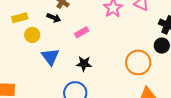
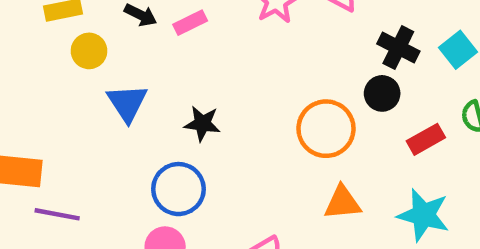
pink rectangle: (82, 32) -> (190, 23), moved

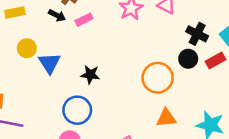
yellow circle: (89, 51) -> (27, 48), moved
red rectangle: (426, 139) -> (215, 61), moved

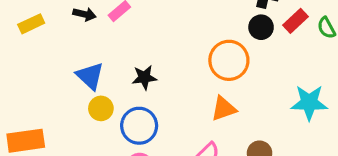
yellow circle: (27, 48) -> (101, 108), moved
orange triangle: (166, 118) -> (224, 109), moved

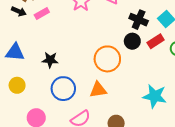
blue triangle: (90, 76) -> (15, 52), turned -48
yellow circle: (101, 108) -> (17, 85), moved
blue circle: (139, 126) -> (63, 89), moved

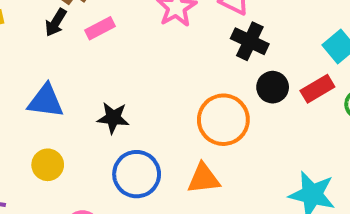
black arrow: (19, 11) -> (56, 23), turned 96
black cross: (139, 20) -> (250, 41), moved

